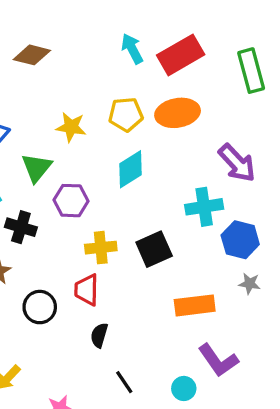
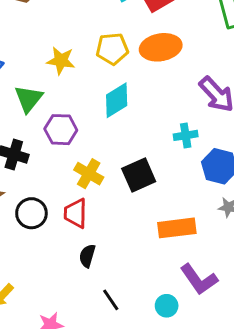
cyan cross: (204, 207) -> (186, 135), size x0.7
yellow cross: (101, 248) -> (89, 174), turned 36
black circle: (40, 307) -> (31, 213), moved

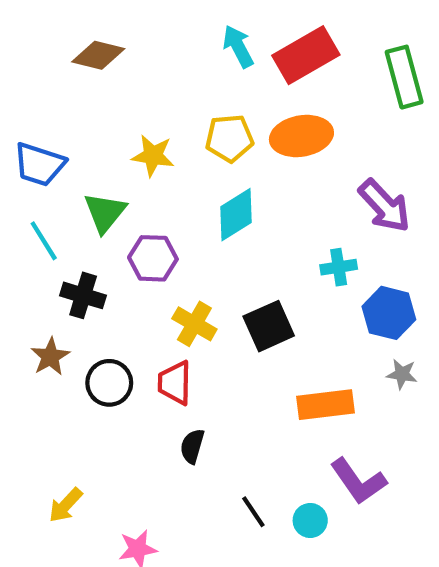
black line: (111, 300) -> (253, 512), moved

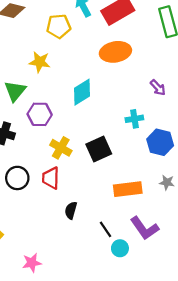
yellow pentagon: (229, 138) -> (59, 26), moved
purple arrow: (384, 206) -> (158, 88), size x0.6
gray star: (402, 374) -> (167, 182), moved
black semicircle: (192, 446) -> (71, 210), moved
black line: (253, 512) -> (105, 229), moved

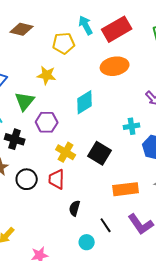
black square: (99, 149) -> (100, 153), turned -35
cyan circle: (120, 248) -> (87, 242), moved

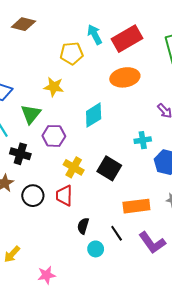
brown diamond: (22, 29) -> (23, 24), moved
black line: (106, 225) -> (117, 233), moved
cyan circle: (87, 242) -> (96, 249), moved

